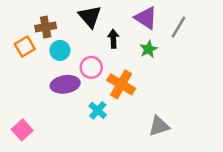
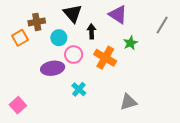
gray line: (178, 27) -> (162, 25), moved
green star: (149, 49) -> (130, 43), moved
cyan circle: (60, 50) -> (59, 38), moved
orange cross: (121, 84) -> (105, 58), moved

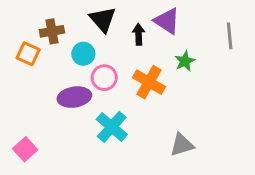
gray line: (162, 25) -> (230, 36), turned -36
black arrow: (91, 31) -> (139, 34), moved
orange square: (20, 38) -> (28, 54), turned -35
cyan cross: (79, 89) -> (112, 127), size x1.5

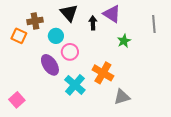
orange cross: (149, 82) -> (103, 73), moved
purple ellipse: (74, 97) -> (50, 65), turned 65

